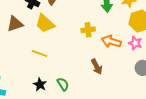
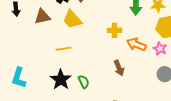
yellow line: (39, 54) -> (64, 49), turned -35
black star: (40, 85) -> (61, 80), size x1.5

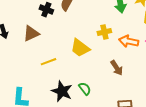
yellow trapezoid: (72, 19) -> (80, 48), moved
yellow line: (64, 49) -> (48, 62), moved

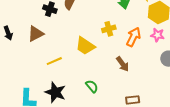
orange arrow: (129, 41) -> (133, 37), turned 108
black star: (62, 91) -> (55, 92), moved

